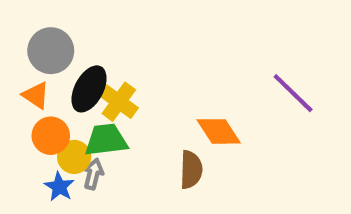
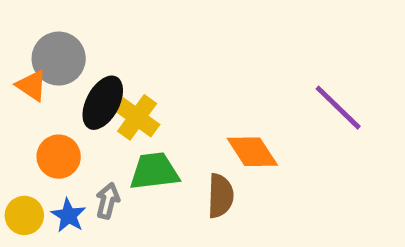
orange triangle: (36, 95) -> (32, 86), moved
green trapezoid: (106, 140) -> (154, 171), moved
yellow circle: (74, 157) -> (24, 215), moved

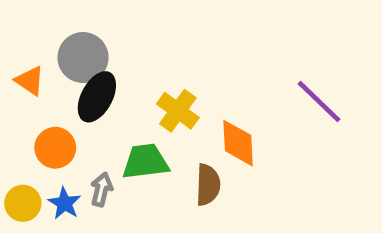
gray circle: (59, 59) -> (83, 58), moved
yellow cross: (137, 117) -> (178, 111), moved
orange diamond: (252, 152) -> (238, 143), turned 30

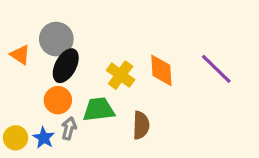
orange diamond: (238, 143) -> (161, 70), moved
orange circle: (55, 148) -> (58, 100), moved

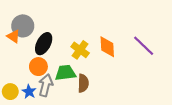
gray circle: (56, 39) -> (23, 26), moved
brown semicircle: (141, 125) -> (83, 83), moved
gray arrow: (69, 128) -> (46, 85), size x1.5

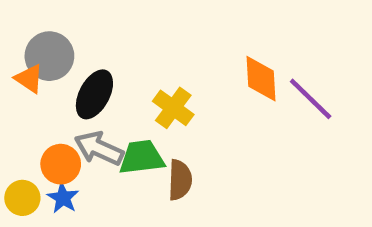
orange diamond: (107, 47) -> (261, 79), moved
orange circle: (38, 67) -> (61, 164), moved
gray arrow: (46, 85) -> (99, 148), moved, turned -80

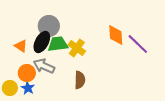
gray circle: (49, 56) -> (49, 26), moved
orange triangle: (29, 79) -> (21, 46), moved
green trapezoid: (142, 157) -> (58, 44), moved

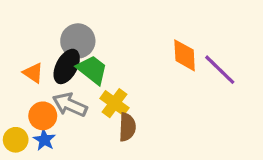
green trapezoid: (58, 44) -> (92, 70), turned 45
yellow cross: (77, 48) -> (114, 103), moved

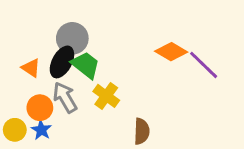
orange diamond: (185, 55) -> (171, 52), turned -56
gray arrow: (70, 105) -> (65, 97), turned 36
brown semicircle: (127, 127) -> (142, 131), moved

